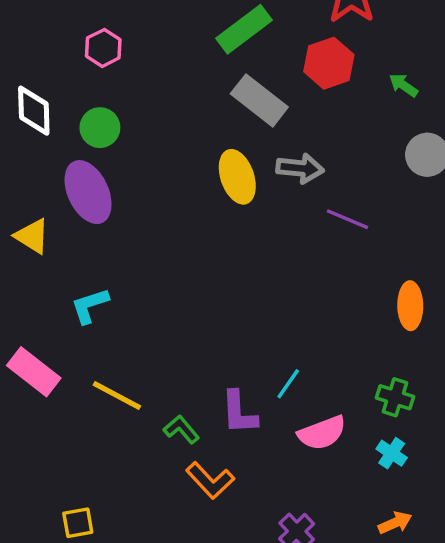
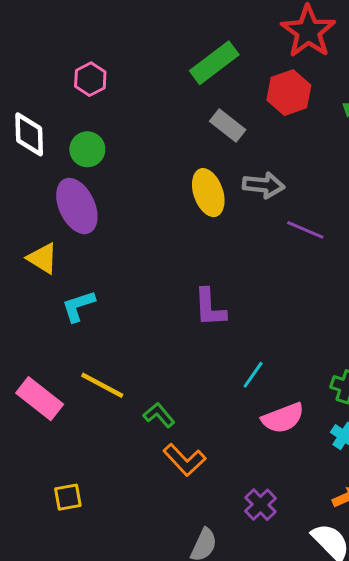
gray rectangle: (259, 100) -> (228, 125), size x0.7
yellow triangle: (32, 236) -> (43, 258), moved
pink rectangle: (34, 372) -> (40, 399), moved
purple L-shape: (239, 413) -> (210, 308), moved

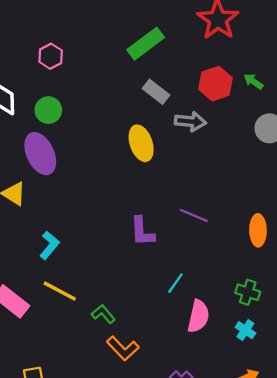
red hexagon: (289, 93) -> (216, 84), moved
gray arrow: (263, 185) -> (190, 121), moved
purple line: (305, 230) -> (194, 215), moved
cyan L-shape: (78, 306) -> (49, 245), moved, turned 148
pink semicircle: (283, 418) -> (198, 316), turned -56

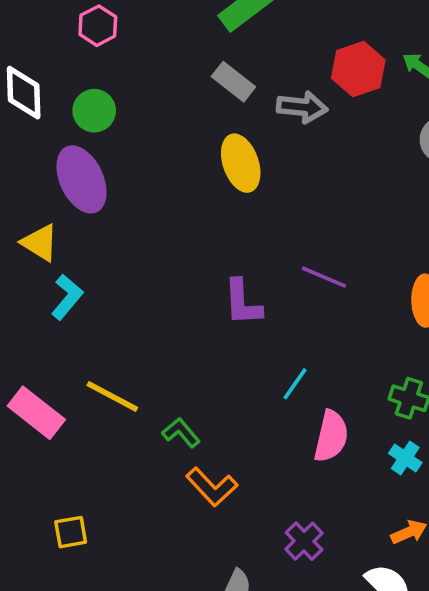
gray rectangle: (156, 92) -> (233, 82), moved
gray arrow: (190, 121) -> (302, 107), moved
cyan L-shape: (49, 245) -> (67, 297), moved

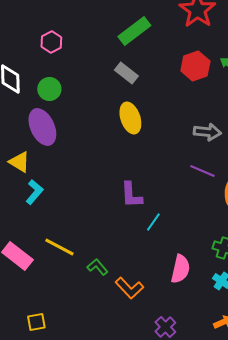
gray arrow: (302, 107) -> (207, 132), moved
purple line: (324, 277) -> (202, 171), moved
cyan line: (295, 384) -> (153, 222), moved
orange L-shape: (212, 487) -> (129, 288), moved

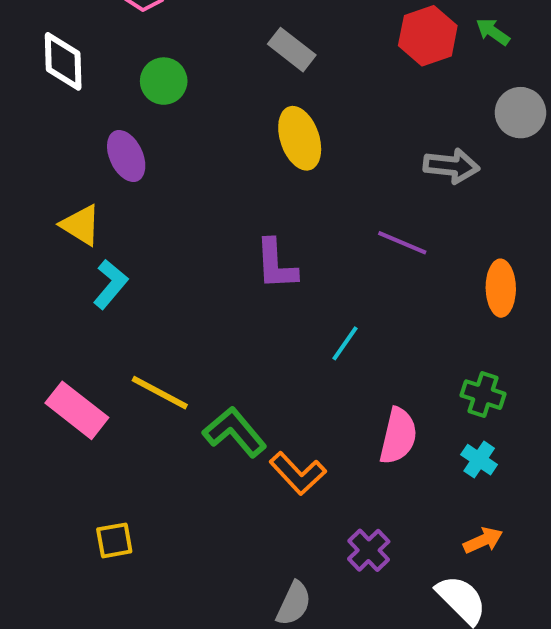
green circle: (49, 89) -> (164, 81), moved
purple ellipse: (42, 127) -> (126, 156), size x0.7
purple line: (202, 171) -> (402, 243), moved
purple L-shape: (131, 195) -> (276, 264), moved
green L-shape: (97, 267) -> (235, 432), size x1.5

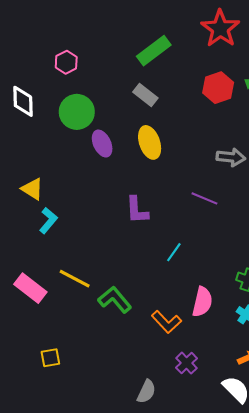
green circle: (164, 81) -> (77, 112), size x1.4
purple ellipse: (126, 156) -> (102, 144), moved
orange L-shape: (298, 473) -> (166, 322), moved

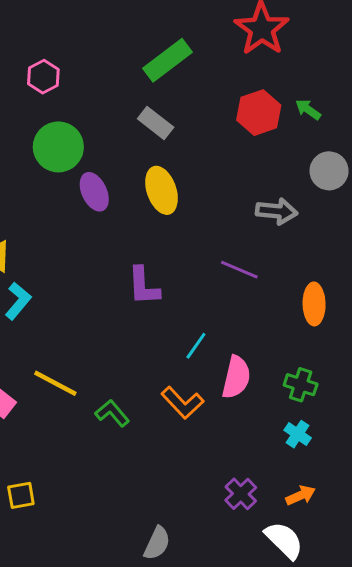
green L-shape: (115, 300) -> (112, 413), size x0.7
pink semicircle: (202, 302) -> (236, 377), moved
orange L-shape: (166, 322) -> (182, 403), moved
purple cross: (187, 363) -> (241, 494), moved

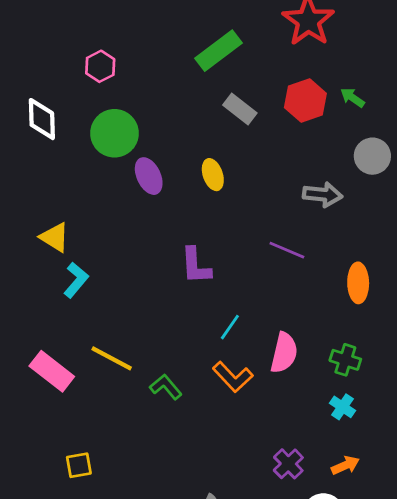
gray rectangle: (156, 123) -> (240, 109), moved
yellow ellipse: (162, 190) -> (213, 175), size x0.7
cyan line: (196, 346) -> (230, 327), moved

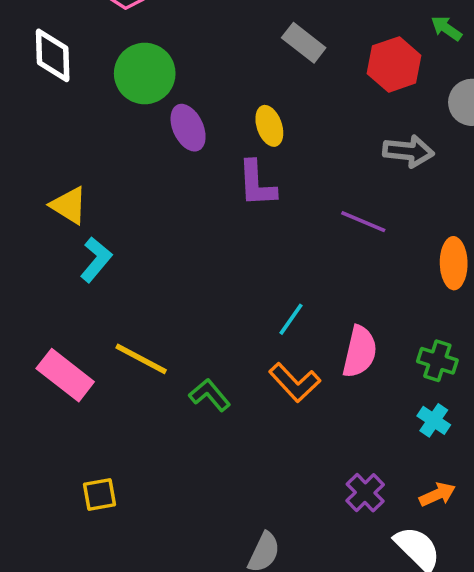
red hexagon: (305, 100) -> (394, 64), moved
purple L-shape: (196, 266) -> (257, 184), moved

